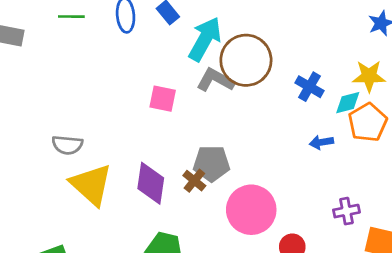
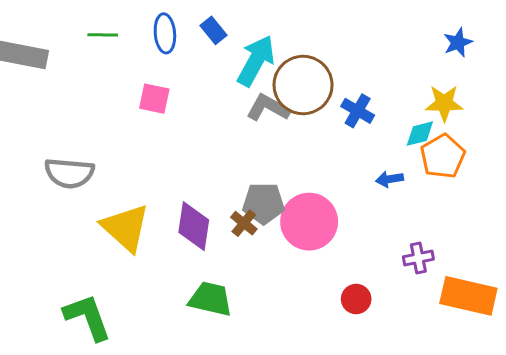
blue cross: (309, 87) -> (358, 111), moved
pink square: (163, 99) -> (154, 99), moved
gray semicircle: (67, 145) -> (69, 173), moved, size x1.4
pink circle: (251, 210) -> (309, 222), moved

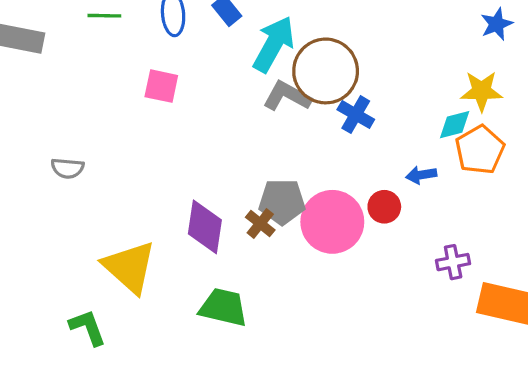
blue cross: (358, 111) -> (356, 115), moved
gray semicircle: (69, 173) -> (67, 168), size x0.6
yellow triangle: (125, 228) -> (129, 267), moved
red circle: (356, 299) -> (384, 207), moved
green L-shape: (88, 317) -> (88, 327), size x0.7

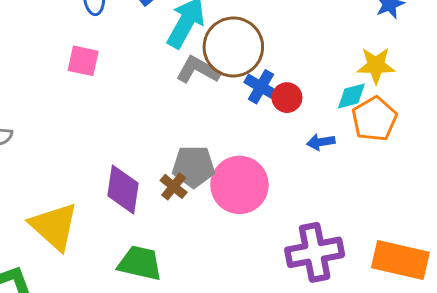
red circle: (384, 207) -> (287, 98), moved
purple cross: (453, 262) -> (315, 252), moved, size x1.8

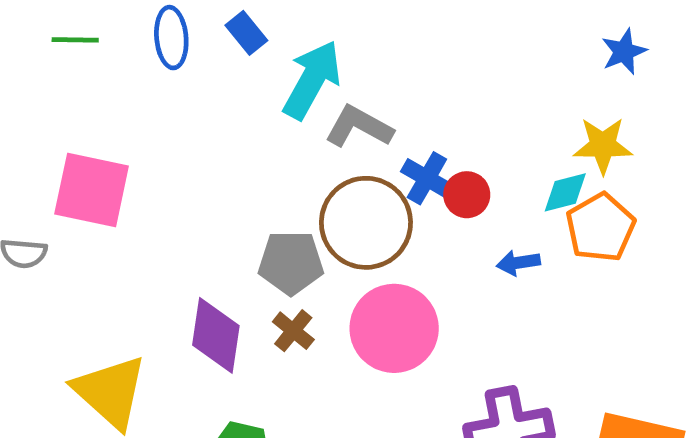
brown circle: (233, 47) -> (366, 223), moved
pink square: (83, 61) -> (92, 190), moved, size x1.6
gray L-shape: (198, 70) -> (359, 127), moved
gray pentagon: (194, 167) -> (291, 263), moved

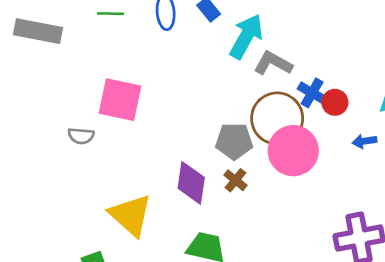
pink circle: (394, 328) -> (293, 151), moved

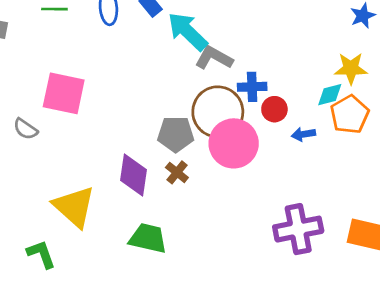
cyan arrow: (246, 36) -> (188, 31), turned -75
blue cross: (312, 93) -> (252, 87), turned -32
red circle: (335, 102) -> (274, 109), moved
gray semicircle: (81, 136) -> (25, 129), turned 30

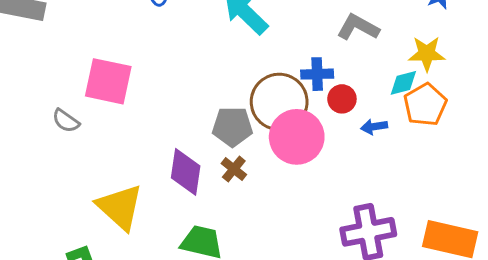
gray L-shape: (214, 58) -> (358, 27), moved

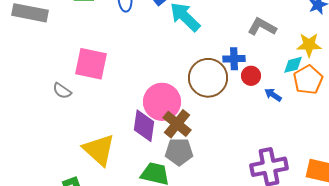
gray pentagon: (232, 127) -> (179, 152), moved
blue arrow: (374, 127) -> (273, 95), turned 42
pink circle: (297, 137) -> (162, 102), moved
brown cross: (234, 169) -> (177, 124), size x1.6

